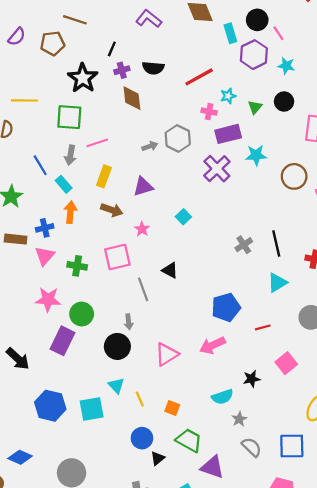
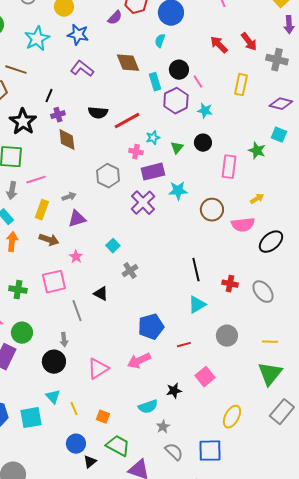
black semicircle: (153, 68) -> (98, 113), moved
gray arrow: (150, 146) -> (69, 197), moved
gray cross: (244, 245) -> (130, 271), moved

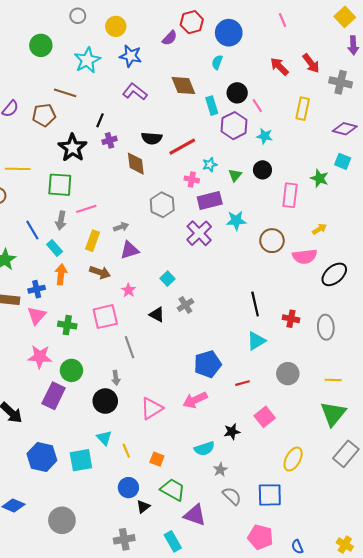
brown diamond: (67, 140) -> (136, 164), moved
gray ellipse: (263, 292) -> (326, 327), turned 35
black triangle: (101, 294) -> (157, 314), moved

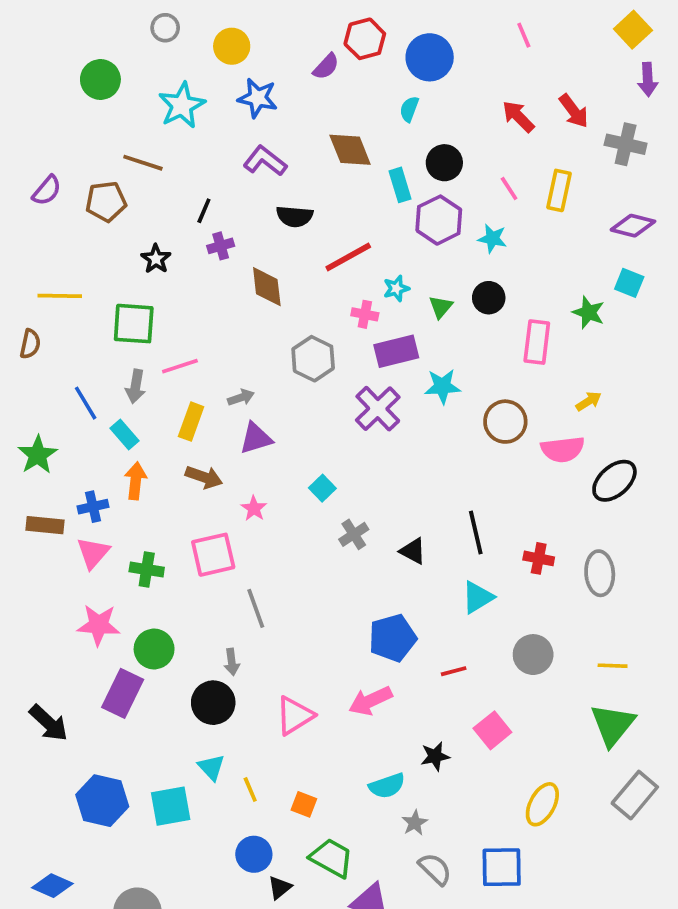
pink line: (257, 106) -> (509, 189), moved
black semicircle: (152, 138) -> (295, 216), moved
black star: (73, 148) -> (156, 259), size x0.6
black triangle: (157, 314) -> (413, 551), moved

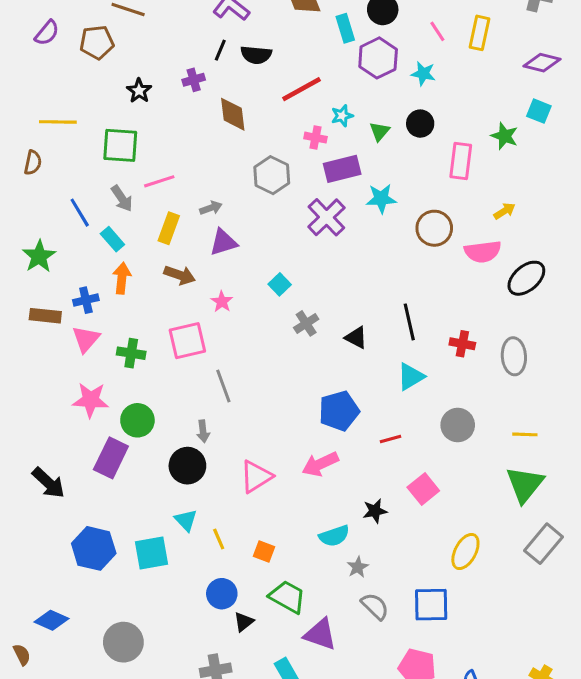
black line: (204, 211) -> (220, 50), moved
gray arrow: (136, 386) -> (122, 199), turned -44

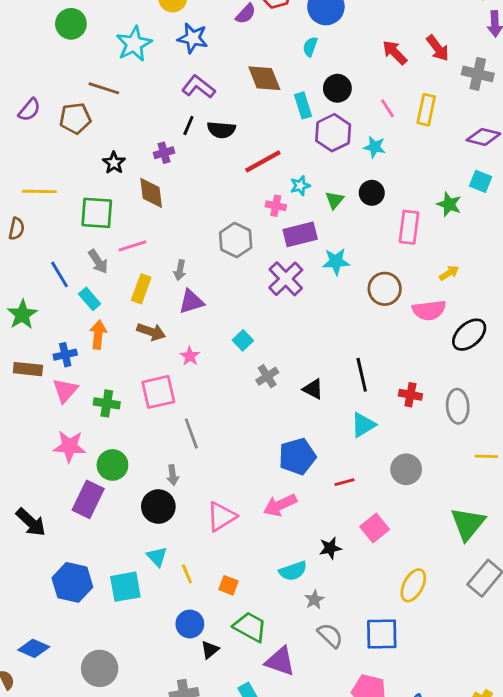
brown diamond: (233, 114) -> (151, 193), moved
gray arrow: (211, 208) -> (180, 270), turned 120
yellow line: (525, 434) -> (486, 456), moved

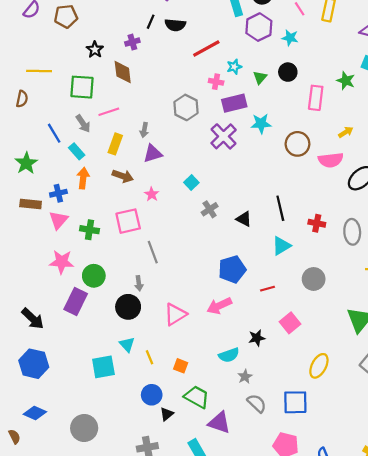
blue hexagon: (72, 582) -> (34, 364), moved

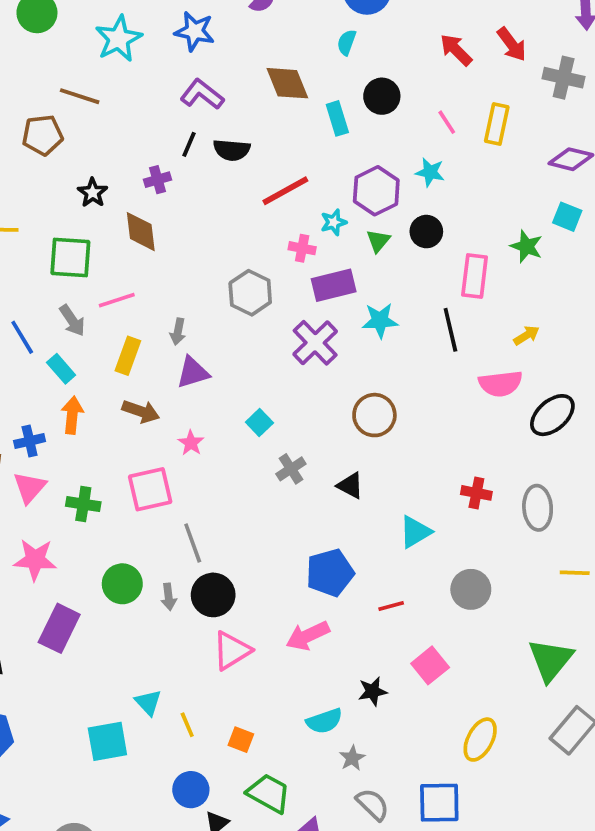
purple hexagon: (259, 27) -> (376, 191), moved
brown circle: (297, 144) -> (374, 415), moved
black line: (280, 208) -> (450, 330), moved
green circle: (94, 276) -> (122, 584), moved
black circle: (128, 307) -> (213, 595), moved

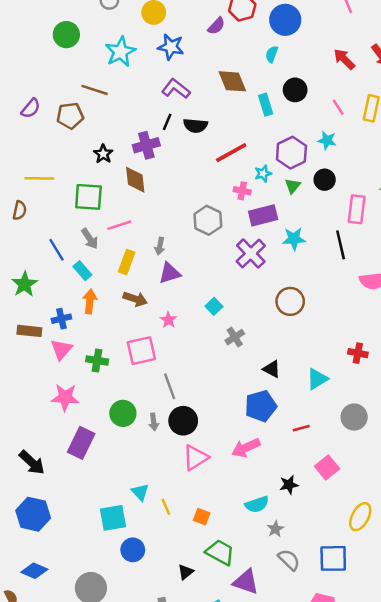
purple cross: (157, 180) -> (146, 145), size x1.5
black triangle: (350, 486) -> (272, 369), moved
blue circle: (191, 790) -> (133, 550), moved

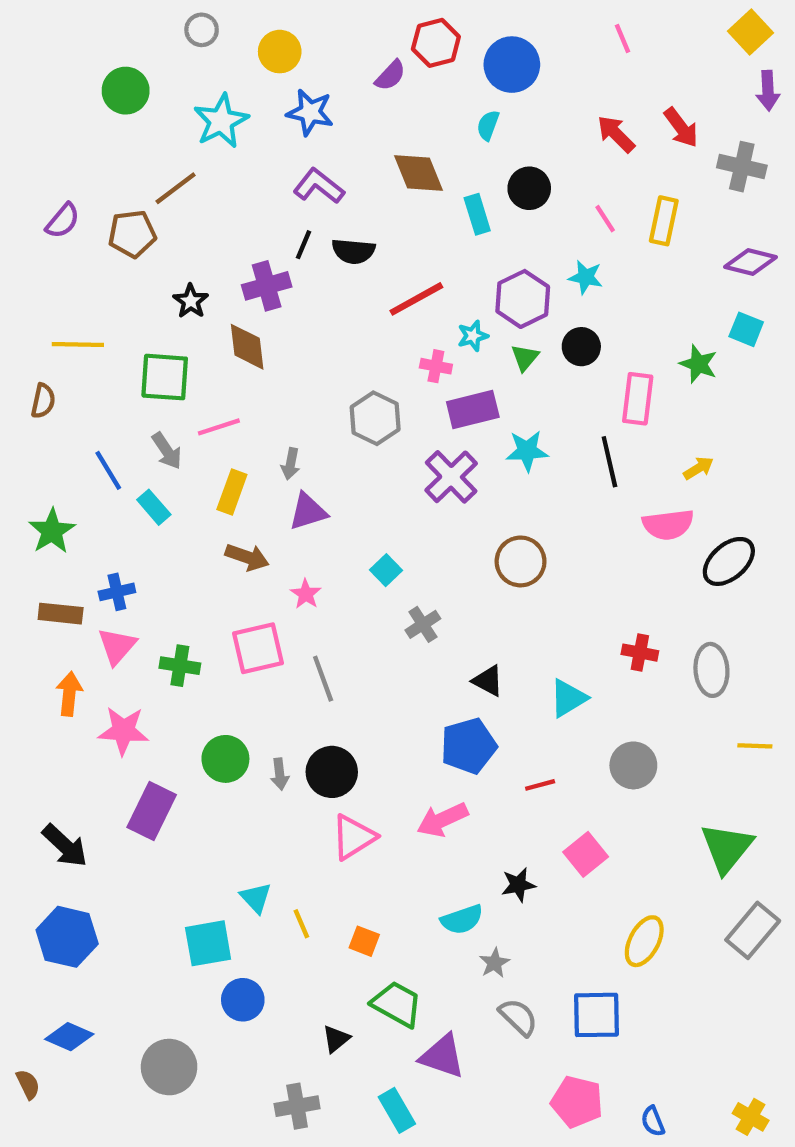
brown line: (95, 90) -> (176, 188), turned -55
orange arrow: (90, 301) -> (69, 694), moved
gray line: (170, 386) -> (323, 679), moved

